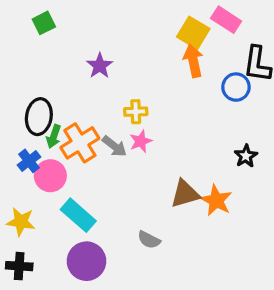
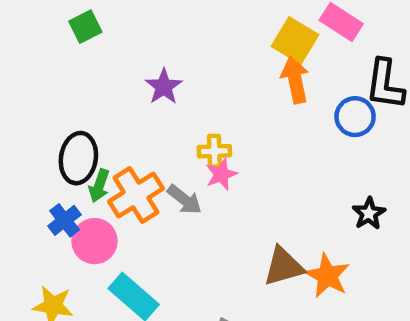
pink star: (141, 141) -> (221, 174), moved

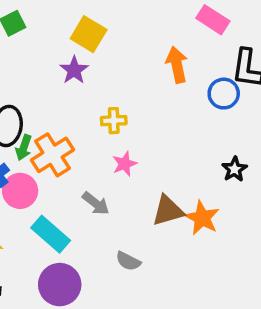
yellow square: (295, 41) -> (89, 34), moved
pink star: (221, 174) -> (125, 164), moved
gray arrow: (184, 200) -> (96, 203), moved

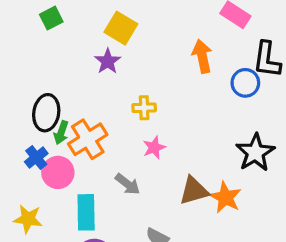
black star: (234, 169) -> (255, 153), size x1.6
cyan rectangle: (51, 234) -> (86, 212), turned 48

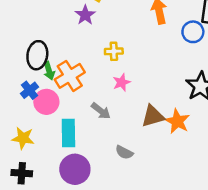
green arrow: (61, 133) -> (49, 71), turned -36

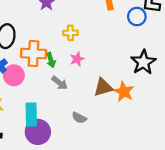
green arrow: (49, 71) -> (51, 60), moved
orange cross: (70, 76) -> (33, 54), turned 35
cyan rectangle: (68, 133) -> (31, 114), moved

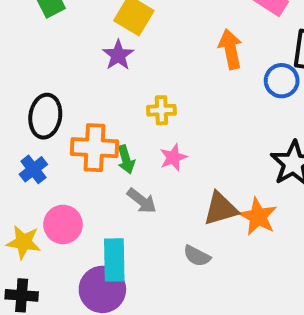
pink circle: (14, 75) -> (63, 224), moved
cyan rectangle: (31, 114) -> (114, 260), moved
gray semicircle: (79, 118) -> (197, 256), moved

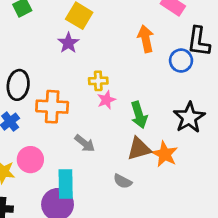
pink star: (173, 157) -> (106, 100), moved
green arrow: (126, 159) -> (139, 115), moved, size x1.4

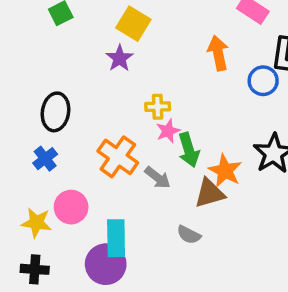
orange cross: (52, 107) -> (118, 157), moved, turned 32
green arrow: (139, 115) -> (189, 150), moved
gray arrow: (85, 143) -> (158, 178), moved
orange star: (165, 154) -> (225, 171), moved

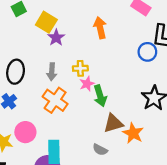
yellow square: (133, 24) -> (46, 22), moved
orange arrow: (218, 53) -> (100, 28), moved
orange star: (225, 171) -> (133, 133), moved
gray arrow: (158, 178) -> (52, 72), moved, turned 56

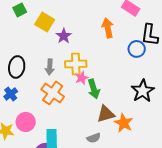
orange arrow: (100, 28) -> (108, 28), moved
purple star: (56, 38) -> (64, 36), moved
yellow cross: (80, 68) -> (76, 64), size x1.5
gray semicircle: (100, 150) -> (94, 138), turned -48

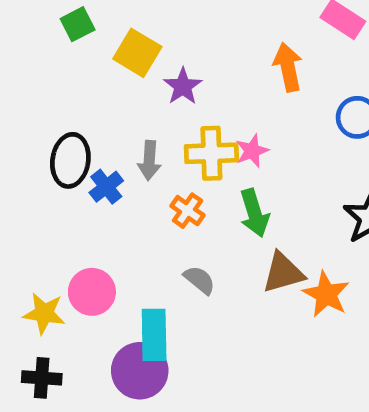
pink star: (82, 78) -> (252, 151), moved
orange cross: (53, 93) -> (188, 211), moved, size x0.6
blue cross: (11, 94) -> (106, 187), moved
gray semicircle: (94, 138) -> (199, 280), moved, turned -120

